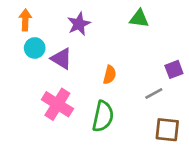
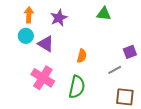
orange arrow: (25, 20) -> (29, 15), moved

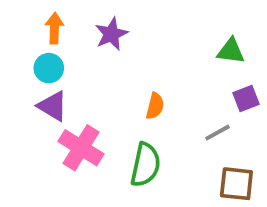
green triangle: (104, 14) -> (231, 51), moved
purple triangle: (46, 44) -> (53, 106), moved

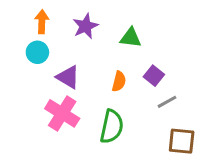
green triangle: (231, 51) -> (131, 38), moved
purple square: (246, 98) -> (154, 76), moved, turned -30
purple triangle: (53, 106) -> (68, 77), moved

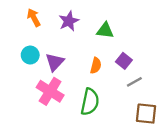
orange arrow: (42, 22) -> (34, 18), turned -30
cyan circle: (37, 52) -> (30, 55), moved
purple triangle: (68, 77) -> (55, 62), turned 42

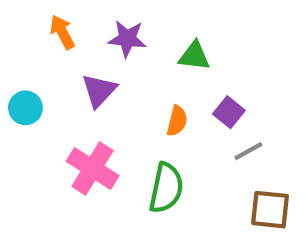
purple star: (69, 21) -> (127, 39), turned 30
cyan circle: (30, 55) -> (25, 108), moved
purple triangle: (55, 62) -> (99, 91), moved

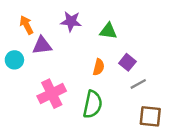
orange arrow: (62, 32) -> (26, 25), moved
purple triangle: (99, 91) -> (42, 45), moved, turned 40
pink cross: (93, 168) -> (52, 94), turned 32

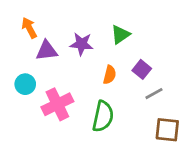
purple star: (71, 21) -> (82, 44), moved
green triangle: (108, 31) -> (120, 35), turned -42
cyan circle: (14, 60) -> (25, 84), moved

